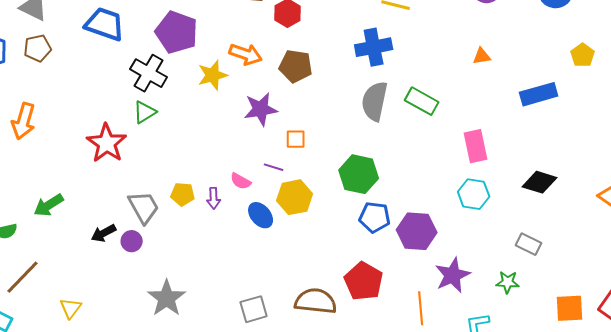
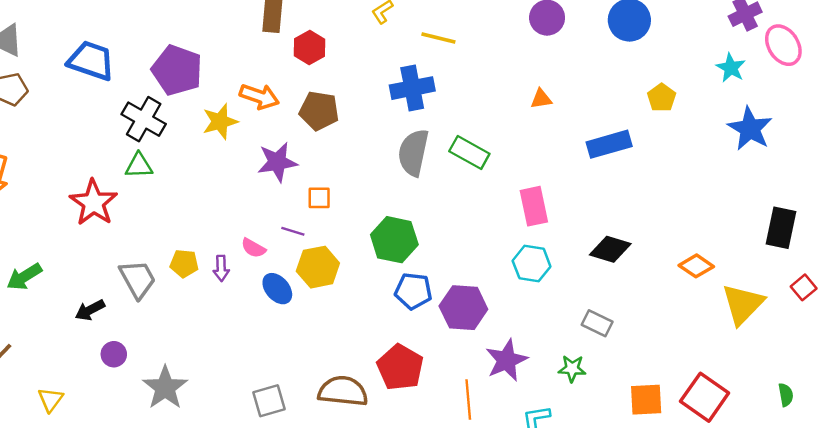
green triangle: (145, 112) -> (139, 166), turned 30
purple circle: (132, 241) -> (114, 354), moved

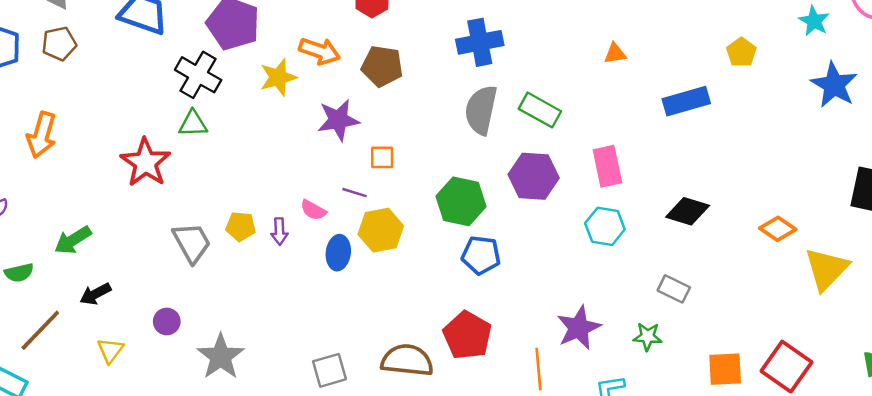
blue ellipse: (277, 289) -> (338, 253), turned 48
purple hexagon: (463, 308) -> (534, 176), moved
black arrow: (90, 310) -> (95, 294), moved
yellow triangle: (51, 400) -> (110, 350), moved

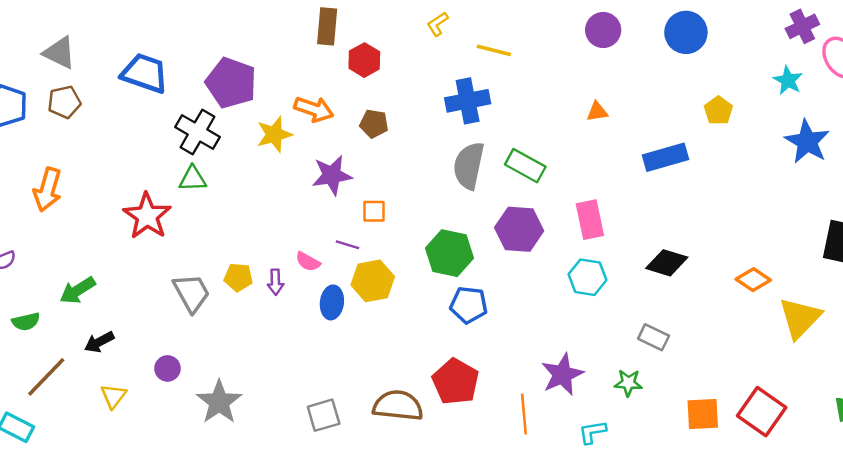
brown pentagon: (382, 66) -> (374, 124), size x0.7

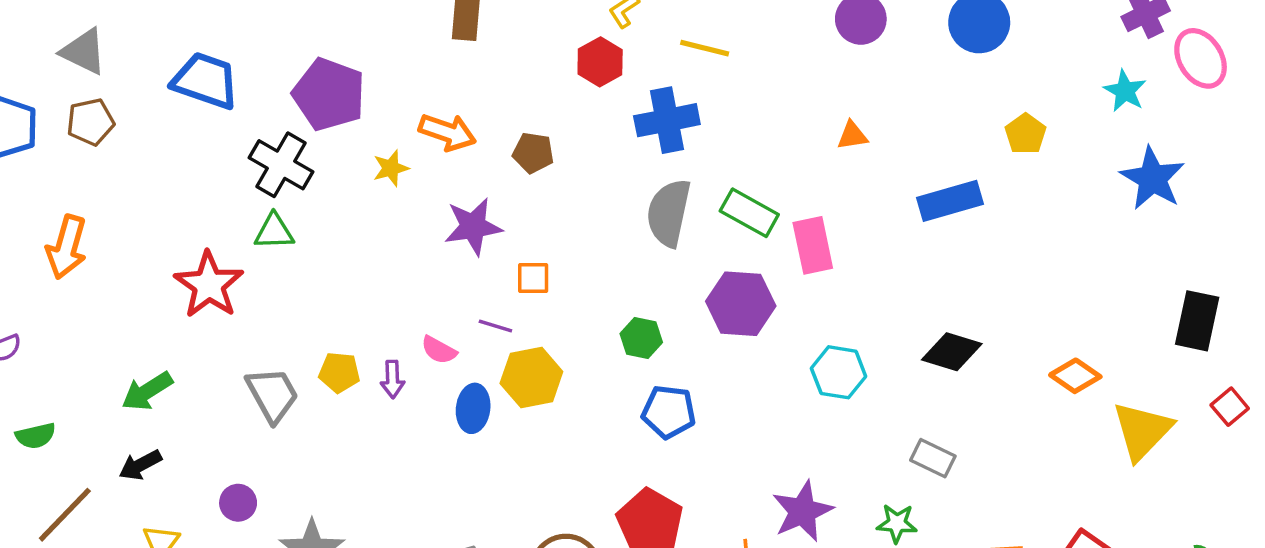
red hexagon: (364, 60) -> (600, 62), moved
yellow star: (274, 134) -> (391, 168), size x0.7
pink rectangle: (590, 220) -> (813, 245), moved
green hexagon: (450, 253) -> (641, 338), size x0.6
green arrow: (77, 290) -> (147, 391), moved

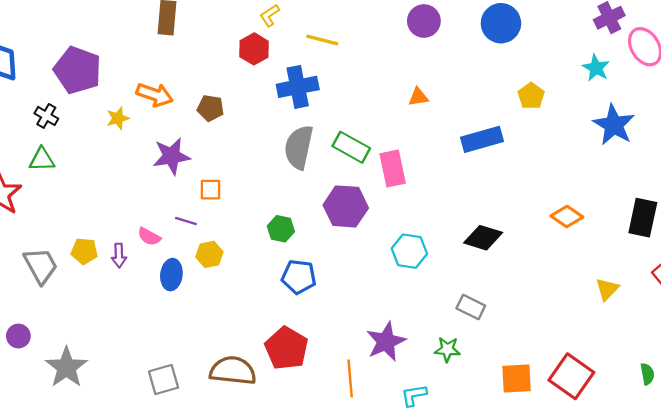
black cross: (281, 165) -> (46, 116), size x0.6
orange diamond: (1075, 376) -> (567, 216), moved
yellow hexagon: (531, 377) -> (209, 254), size x0.7
yellow triangle: (1142, 431) -> (607, 289), size x0.6

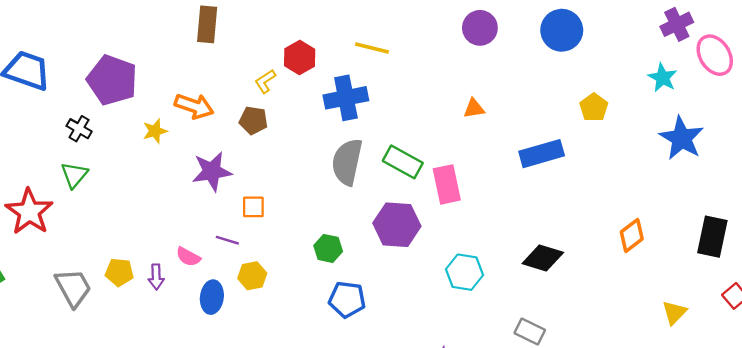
yellow L-shape: (270, 15) -> (265, 81), moved
green triangle: (42, 160) -> (74, 175), turned -48
orange diamond: (567, 216) -> (632, 235), turned -72

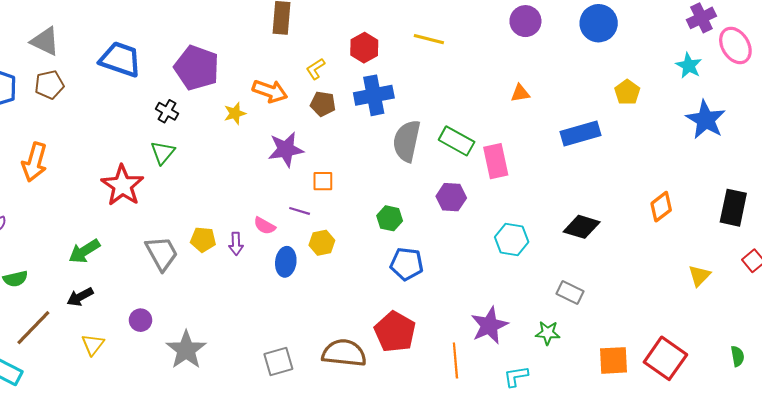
yellow L-shape: (265, 81) -> (315, 69), moved
blue cross: (346, 98) -> (374, 95), moved
purple hexagon: (397, 225) -> (451, 197), size x0.7

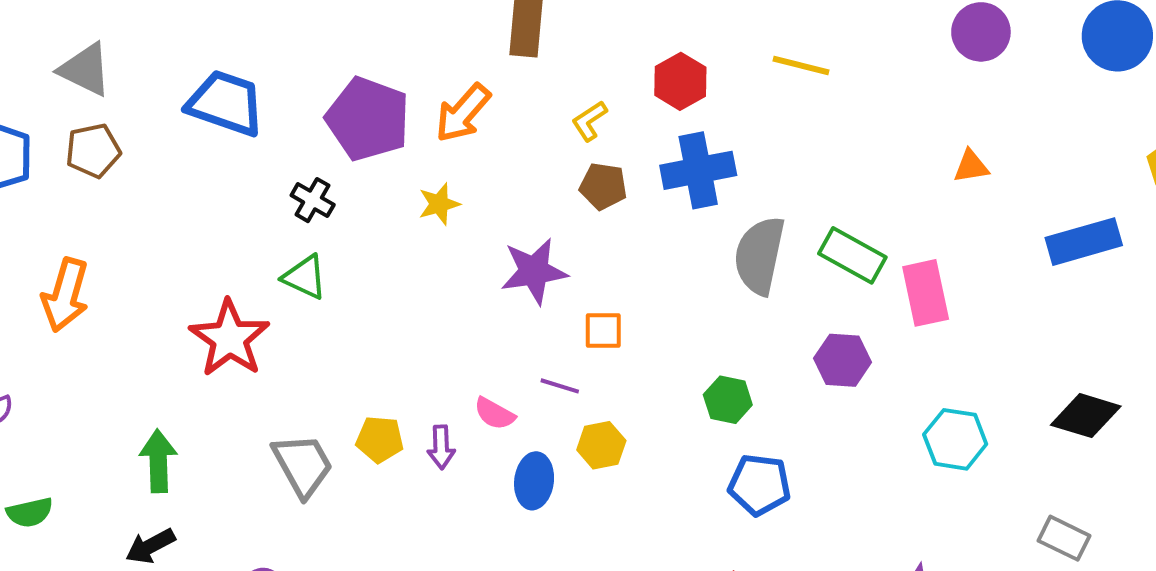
orange arrow: (270, 91) -> (463, 113), moved, turned 112
green triangle: (163, 153) -> (305, 277), turned -45
green arrow: (84, 251) -> (158, 461), turned 120

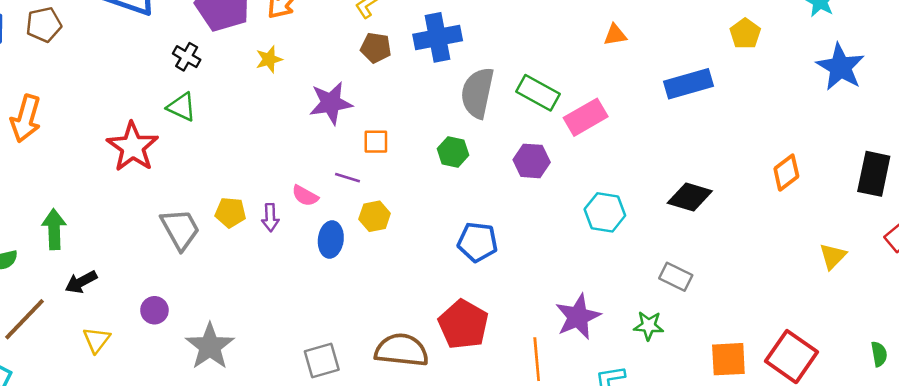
pink rectangle: (926, 293) -> (586, 117), turned 72
green hexagon: (728, 400) -> (453, 152), moved
green arrow: (158, 461) -> (54, 229), moved

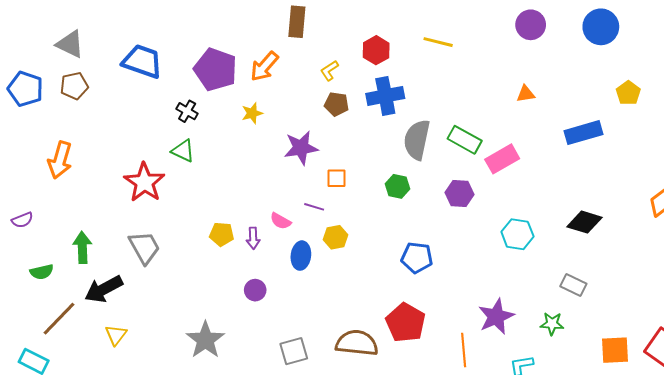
gray trapezoid: (180, 229) -> (144, 247), moved
black arrow: (81, 282) -> (104, 289), size x1.5
purple circle: (154, 310) -> (255, 290), moved

